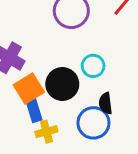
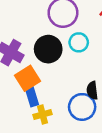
cyan circle: (93, 66) -> (79, 42), moved
black circle: (62, 84) -> (48, 49), moved

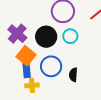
orange square: (28, 78) -> (26, 56), turned -30
blue circle: (82, 107) -> (51, 66), moved

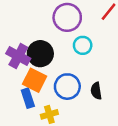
black circle: (46, 37) -> (40, 54), moved
blue rectangle: (27, 70) -> (28, 98), moved

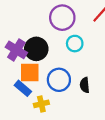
orange square: (35, 80) -> (30, 72), turned -30
blue rectangle: (28, 98) -> (23, 88), turned -35

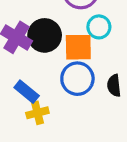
orange square: (30, 72) -> (78, 47), moved
yellow cross: (41, 104) -> (37, 113), moved

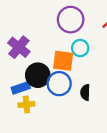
black circle: (45, 35) -> (38, 75), moved
blue rectangle: (27, 92) -> (21, 88), turned -66

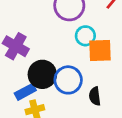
orange square: (63, 61) -> (100, 50), moved
black semicircle: (85, 92) -> (95, 96), moved

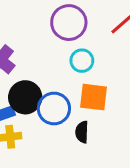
orange square: (100, 50) -> (93, 97), moved

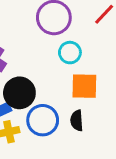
blue circle: (54, 108) -> (43, 120), moved

